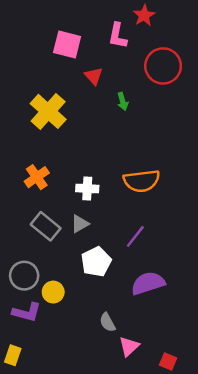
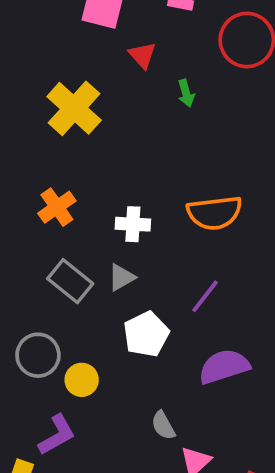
purple L-shape: (27, 312) -> (57, 435), moved, turned -44

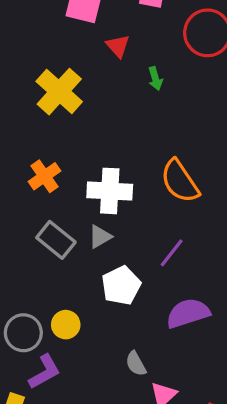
orange semicircle: (215, 213) -> (180, 181), turned 63
white cross: (133, 224) -> (110, 191), size x1.5
gray circle: (38, 355) -> (23, 333), moved

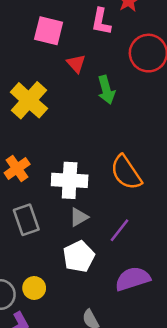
green arrow: (155, 79) -> (106, 90), size x1.5
gray triangle: (100, 237) -> (79, 217), moved
gray rectangle: (56, 240) -> (26, 220), turned 32

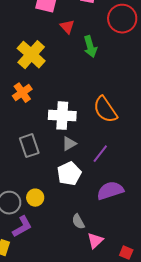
orange cross: (17, 169) -> (22, 93), moved

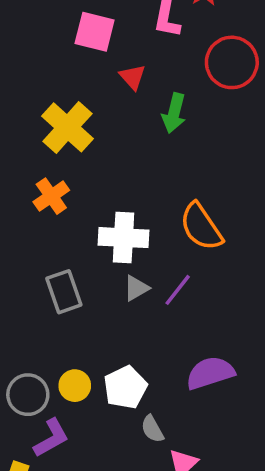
green arrow: (90, 47) -> (174, 113), turned 30
purple line: (100, 154) -> (178, 290), moved
white pentagon: (69, 174) -> (125, 387), moved

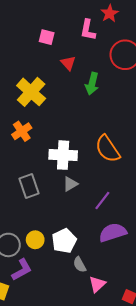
pink square: (95, 32) -> (47, 37), size x0.7
purple line: (178, 290) -> (102, 200), moved

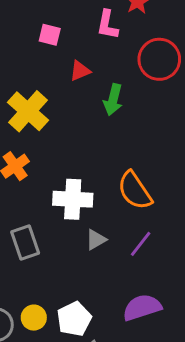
red triangle: (68, 63) -> (80, 71), turned 49
gray triangle: (70, 184) -> (96, 240), moved
purple line: (102, 200) -> (141, 244), moved

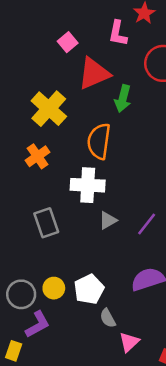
pink square: (50, 35) -> (68, 42), turned 36
red triangle: (80, 71) -> (94, 73), size x1.8
orange semicircle: (135, 191) -> (99, 141), moved, turned 42

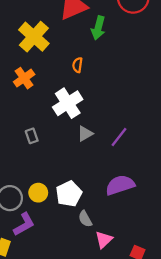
orange semicircle: (99, 141) -> (78, 65), size x0.5
white cross: (88, 185) -> (68, 103), turned -36
gray rectangle: (46, 223) -> (32, 136), size x0.6

